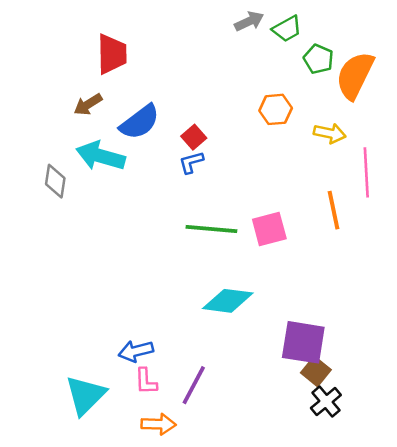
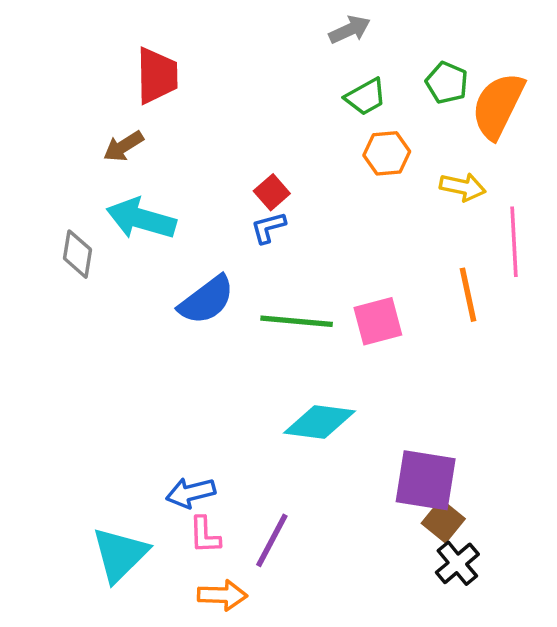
green trapezoid: (287, 29) -> (366, 97), moved
blue semicircle: (140, 122) -> (206, 300), moved

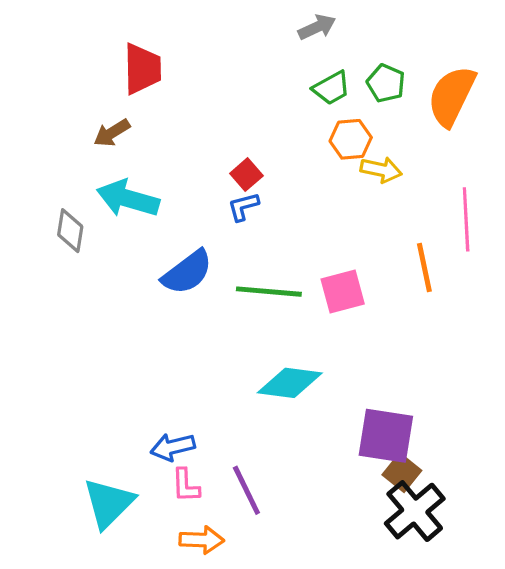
green pentagon: (447, 83) -> (386, 83), moved
yellow arrow: (463, 187) -> (381, 170), moved
purple line: (272, 540) -> (246, 490), turned -54
black cross: (457, 563) -> (415, 511), size x1.5

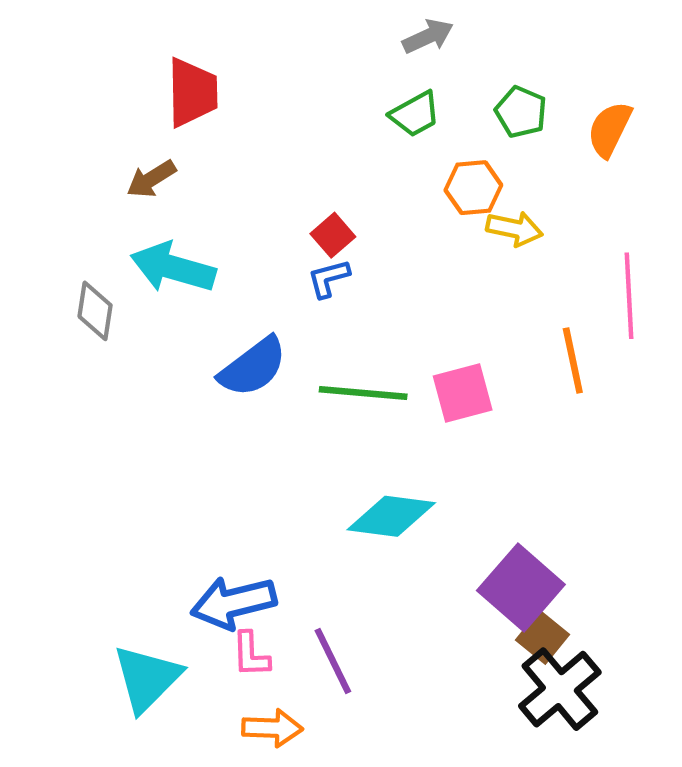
green trapezoid: (331, 88) -> (415, 114), moved
orange semicircle: (452, 96) -> (610, 129), size x0.7
purple square: (386, 436) -> (521, 588), turned 32
blue arrow: (173, 447) -> (233, 603), size x1.4

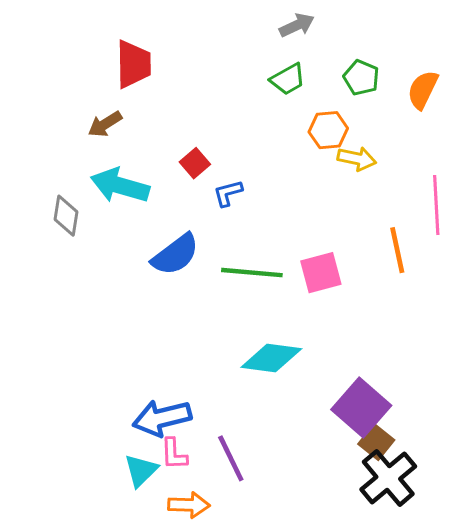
red square: (333, 235) -> (195, 163), moved
cyan triangle: (147, 678) -> (141, 470), moved, size x0.7

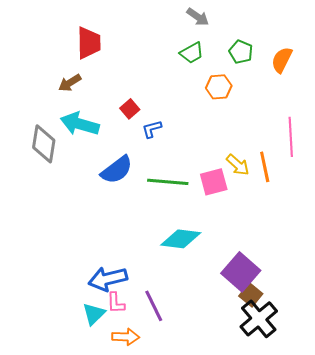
gray arrow: (297, 25) -> (198, 17), turned 60
yellow arrow: (357, 159) -> (238, 165), moved, turned 30
gray diamond: (66, 216) -> (44, 144), size x1.4

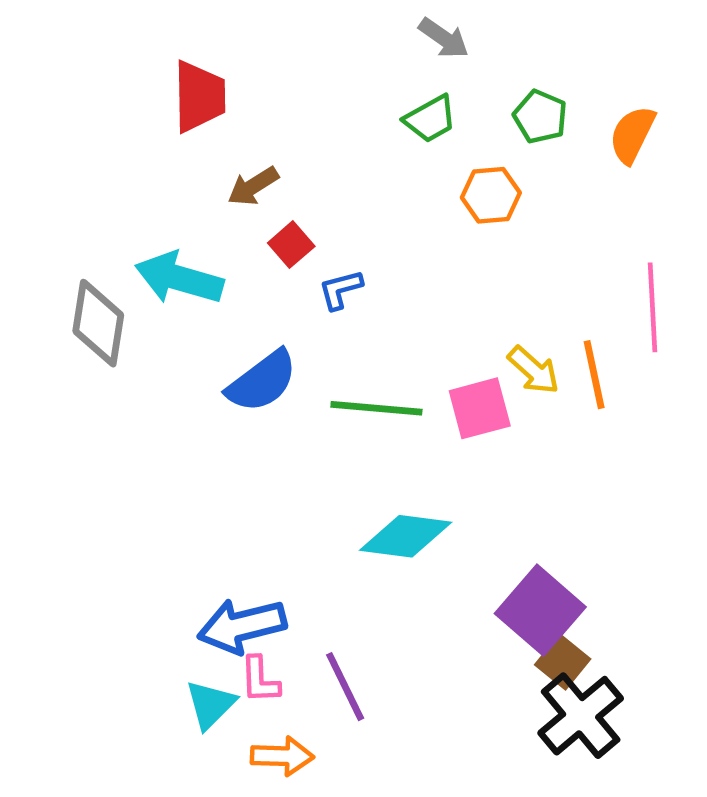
brown arrow: (70, 83) -> (253, 186), moved

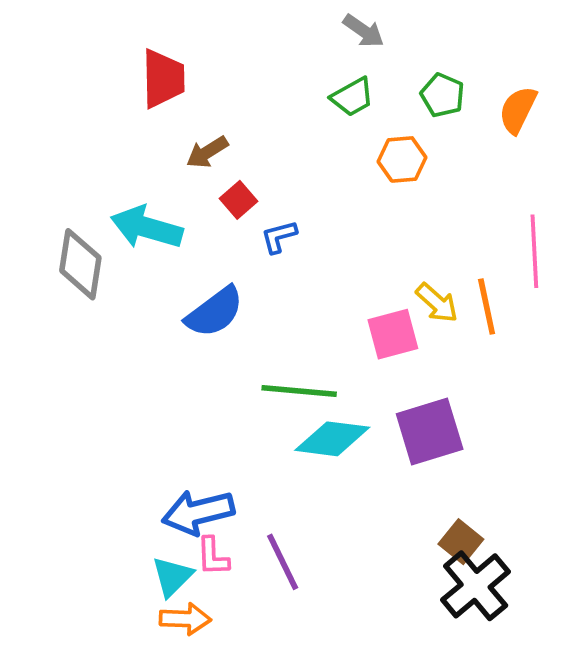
green line: (376, 408) -> (299, 391), moved
purple square: (540, 610) -> (430, 431), moved, turned 32
orange arrow: (282, 756) -> (185, 619), moved

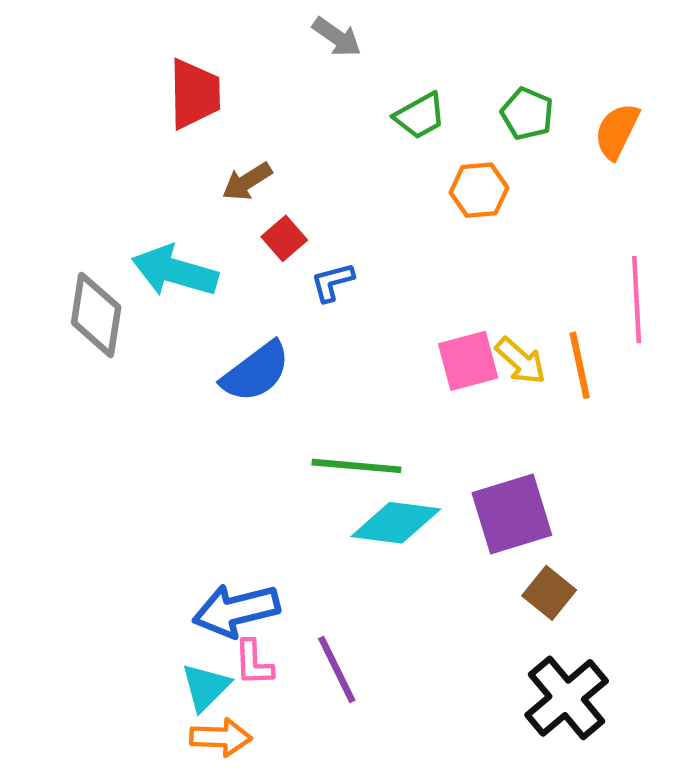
gray arrow: (363, 31) -> (337, 37), moved
pink square: (393, 334) -> (468, 361), moved
brown square: (461, 542) -> (549, 593), moved

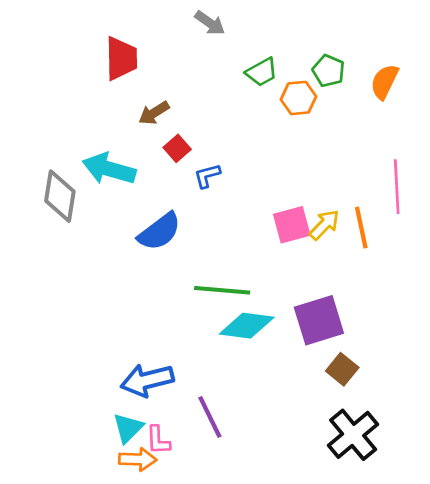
orange hexagon: (479, 190) -> (299, 98), moved
yellow arrow: (521, 361) -> (324, 225), turned -88
pink L-shape: (254, 663) -> (158, 440), moved

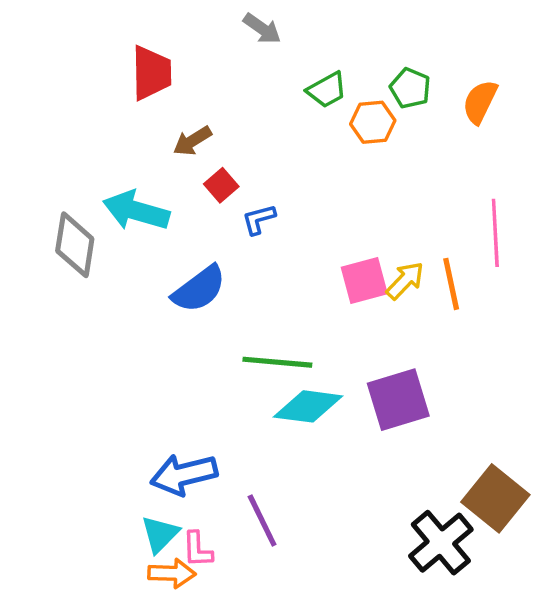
brown square: (342, 369) -> (495, 498), moved, size x1.6

